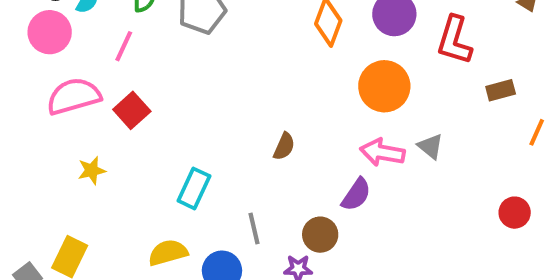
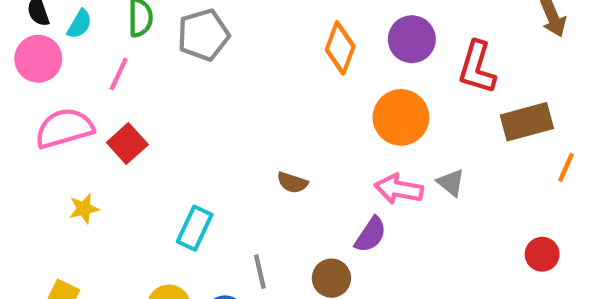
brown rectangle: (501, 90) -> (527, 122), size x1.6
brown semicircle: (284, 146) -> (292, 183), turned 84

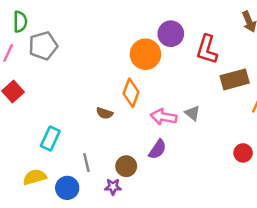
gray pentagon: (203, 35) -> (43, 46), moved
orange diamond: (340, 48) -> (131, 93), moved
orange circle: (401, 117) -> (145, 54), moved
purple semicircle: (371, 235) -> (158, 149), moved

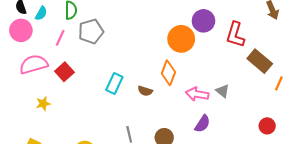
brown rectangle: (235, 79) -> (260, 61), turned 55
cyan rectangle: (50, 138) -> (114, 83), moved
purple semicircle: (158, 149) -> (202, 124), moved

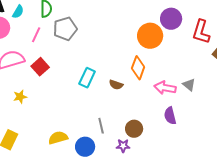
purple semicircle: (202, 124) -> (170, 116), turned 132

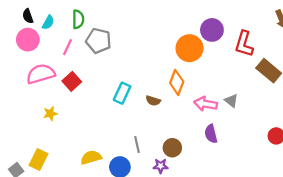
gray pentagon: (65, 29) -> (98, 41), turned 30

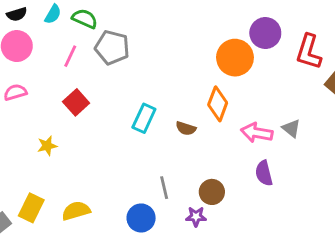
black semicircle: (28, 16) -> (17, 14), turned -88
green semicircle: (78, 19) -> (85, 19), turned -66
cyan semicircle: (48, 22) -> (53, 14), moved
pink semicircle: (41, 74) -> (15, 92), moved, size x0.6
yellow semicircle: (91, 157) -> (76, 211), moved

